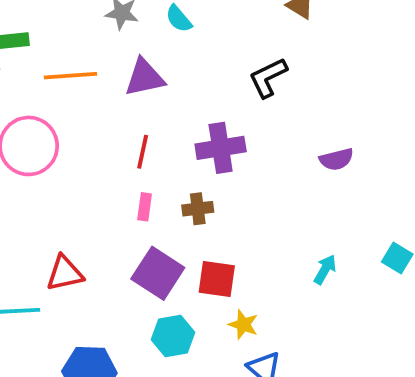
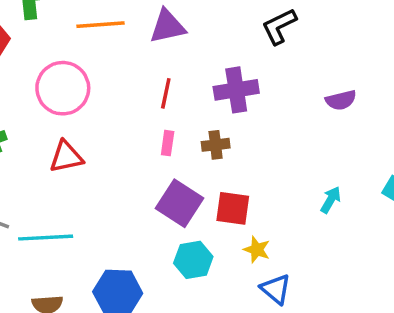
red triangle: (65, 273) -> (66, 157), moved

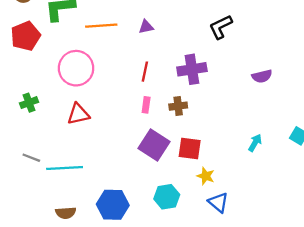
purple triangle: (168, 26) -> (146, 27), size x0.6
cyan hexagon: (193, 260) -> (167, 197), moved

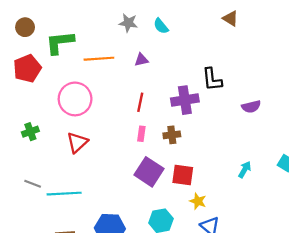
black L-shape: (221, 27) -> (212, 79), moved, turned -70
red triangle: (78, 114) -> (77, 142), turned -30

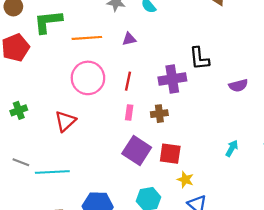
pink circle: (75, 99) -> (88, 78), moved

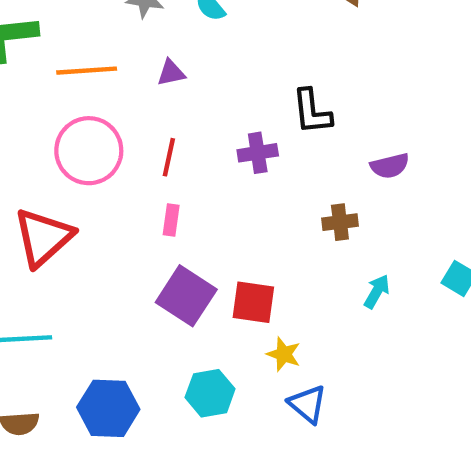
purple cross: (172, 79) -> (258, 153), size x0.7
brown cross: (159, 114) -> (340, 222), moved
red triangle: (65, 121) -> (43, 237), size x1.4

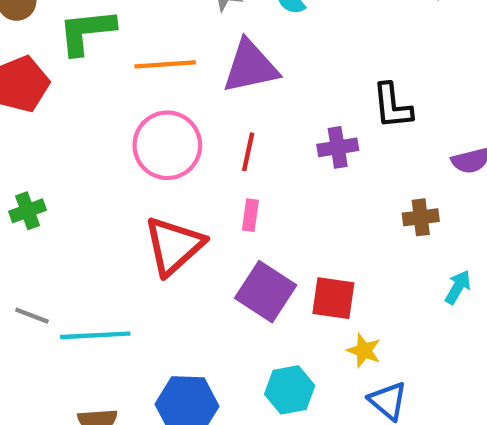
purple triangle: (171, 73) -> (250, 67), size x2.0
red triangle: (43, 237) -> (174, 246), moved

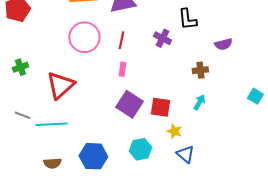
purple cross: (338, 147) -> (162, 38), turned 36
red triangle: (174, 246) -> (60, 85), moved
cyan arrow: (458, 287) -> (199, 102), moved

